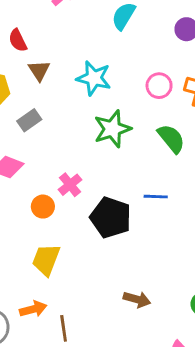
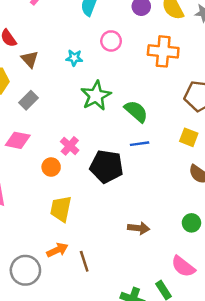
cyan star: (94, 78) -> (74, 58), size x0.6
pink circle: (159, 86) -> (111, 41), moved
green semicircle: (171, 139) -> (136, 111), moved

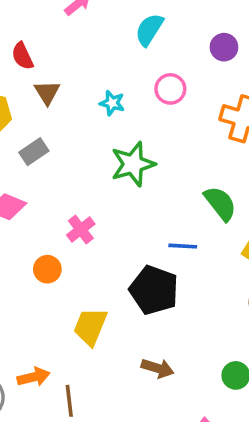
green semicircle: (136, 111) -> (220, 203), moved
black pentagon: (107, 166) -> (154, 290), moved
orange circle: (51, 167) -> (47, 269), moved
yellow trapezoid: (61, 209) -> (90, 327), moved

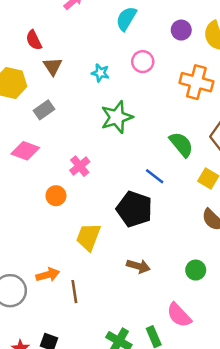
blue line: (183, 246) -> (155, 176), turned 36

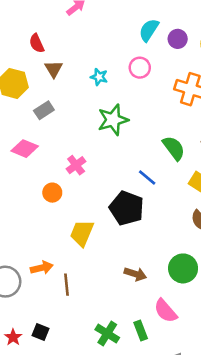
cyan semicircle: (126, 19) -> (149, 30), moved
brown arrow: (138, 266) -> (135, 274), moved
green circle: (196, 270) -> (183, 268), size x1.5

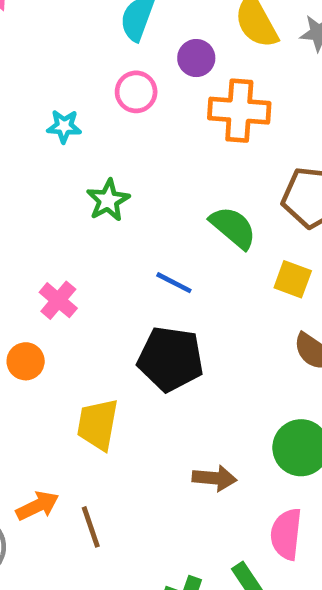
purple circle: (178, 39) -> (196, 58), moved
green star: (113, 120) -> (108, 200), size x0.7
blue line: (147, 178) -> (174, 283), moved
pink semicircle: (166, 311) -> (286, 534), turned 60

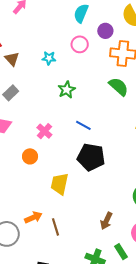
green semicircle: (233, 227) -> (119, 87), moved
blue line: (174, 283) -> (83, 125), moved
brown arrow: (214, 478) -> (106, 221), moved, turned 108

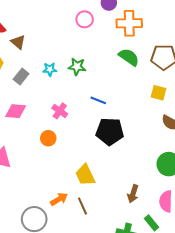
cyan star: (49, 58) -> (50, 69), moved
green star: (67, 90) -> (77, 67), turned -30
yellow trapezoid: (60, 184) -> (85, 175), moved, turned -30

